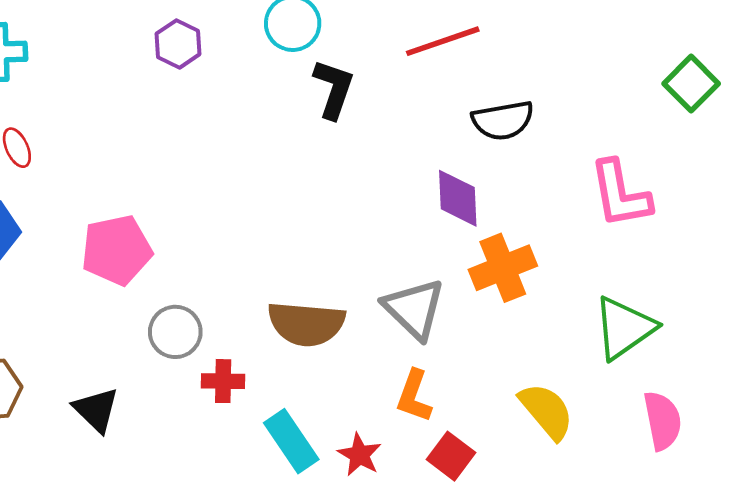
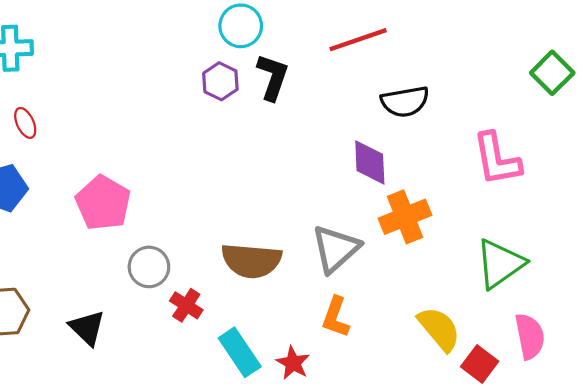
purple hexagon: (178, 44) -> (220, 81), moved
pink pentagon: (117, 250) -> (103, 203), turned -30
gray triangle: (414, 309) -> (336, 249), turned 34
red cross: (223, 381) -> (186, 305), turned 32
red square: (451, 456) -> (480, 364), moved

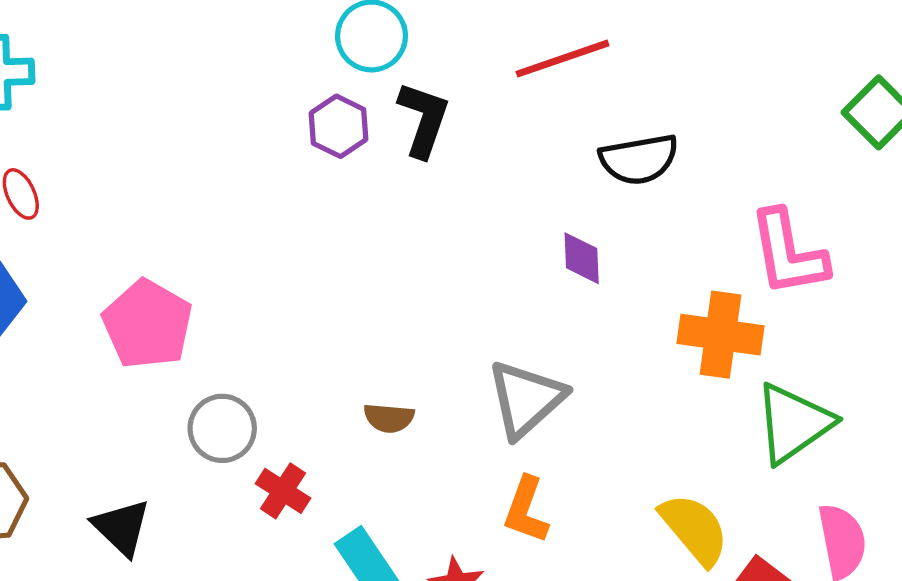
purple diamond: (370, 162) -> (582, 258), size x0.7
orange cross: (405, 217) -> (721, 335), moved, turned 30
brown semicircle: (251, 261) -> (389, 418), size x0.5

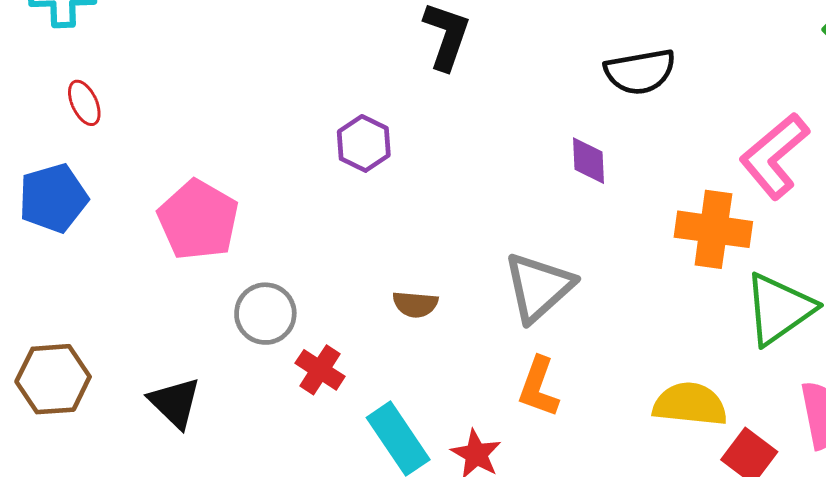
purple hexagon: (339, 126) -> (364, 143), moved
pink L-shape: (788, 253) -> (774, 156), turned 60
yellow semicircle: (694, 529) -> (690, 404), turned -44

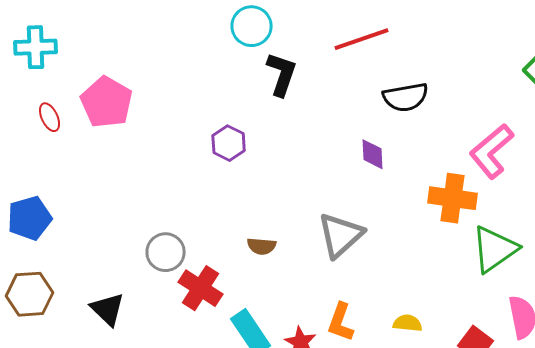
blue pentagon: (53, 198) -> (30, 218), moved
pink pentagon: (198, 220) -> (107, 102), moved
red cross: (320, 370) -> (201, 288), size x1.4
orange L-shape: (539, 387) -> (341, 322), moved
yellow semicircle: (690, 404) -> (408, 323), moved, size x0.6

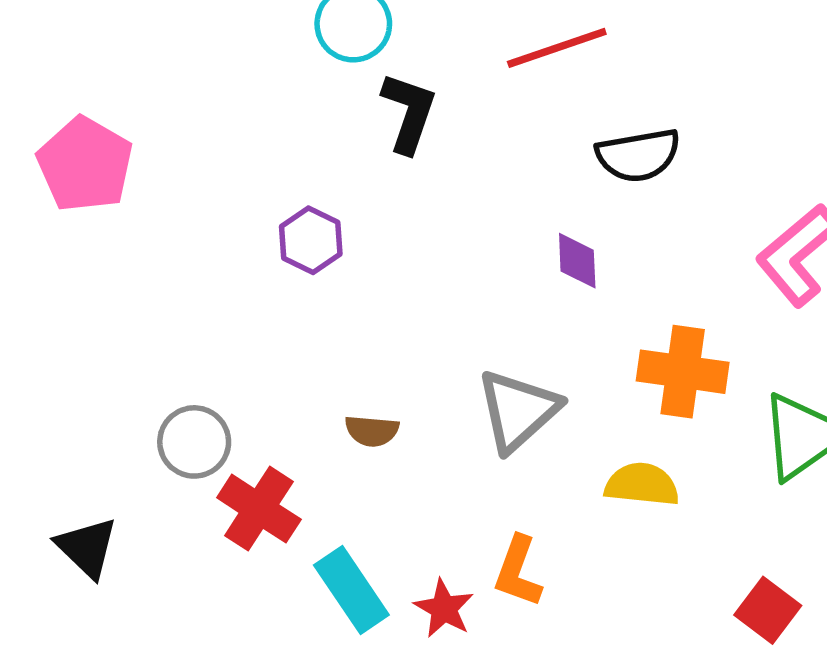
orange cross: (453, 198) -> (683, 372), moved
yellow semicircle: (408, 323) -> (642, 485), moved, size x1.4

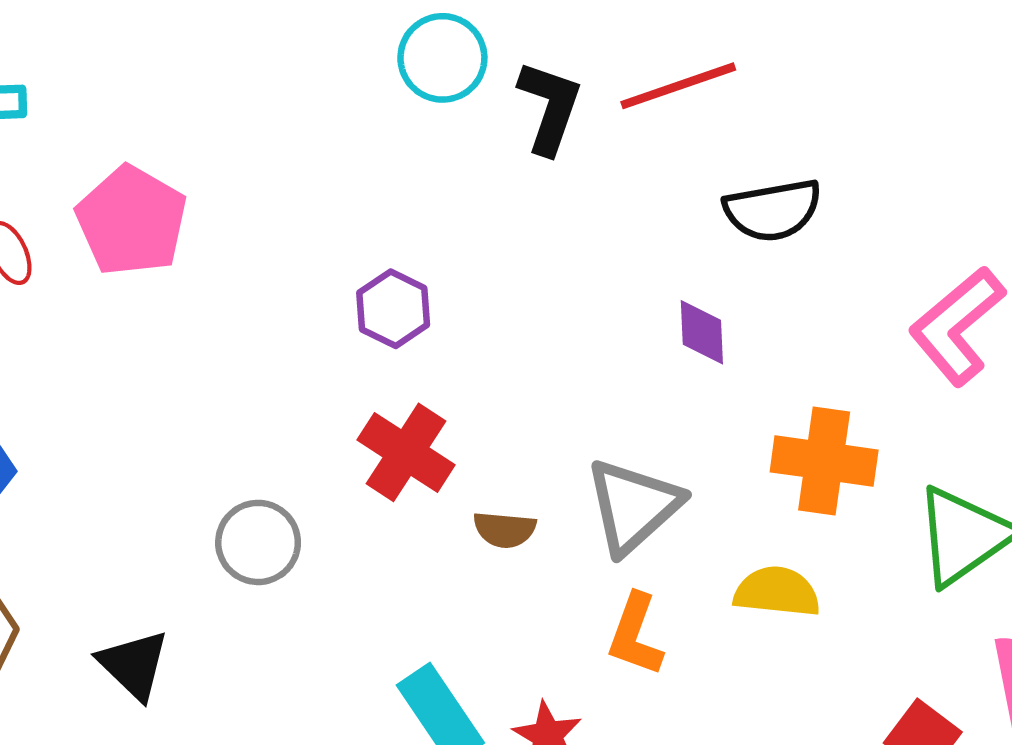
black L-shape: (409, 113) -> (550, 107), moved
brown semicircle: (372, 431) -> (505, 530), moved
red cross: (259, 509) -> (406, 452), moved
orange L-shape: (518, 571) -> (635, 635), moved

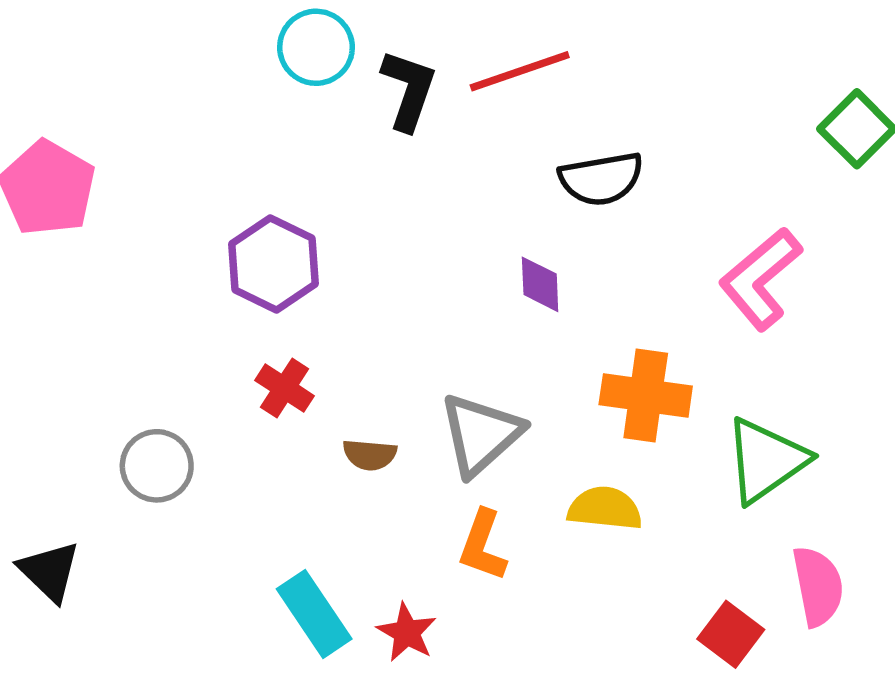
purple hexagon: (393, 309) -> (273, 264), size x1.4
red cross: (406, 452) -> (285, 388), size x0.7

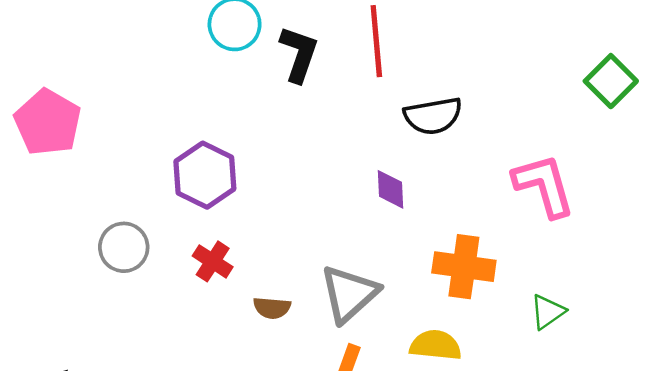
red line: (520, 71) -> (376, 41), turned -76
pink L-shape: (760, 279) -> (544, 185), turned 114
green triangle: (766, 460) -> (548, 312), size x0.6
gray circle: (157, 466) -> (124, 247), moved

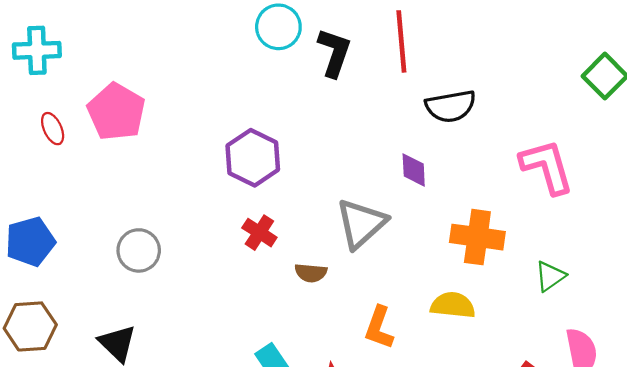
gray circle: (124, 247) -> (139, 250), moved
gray triangle: (349, 294) -> (361, 224), moved

